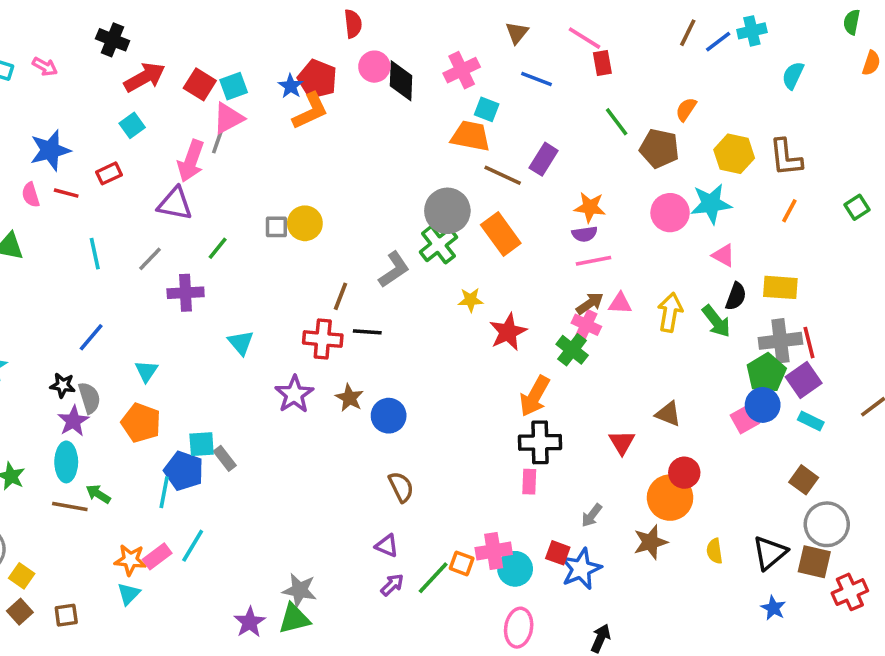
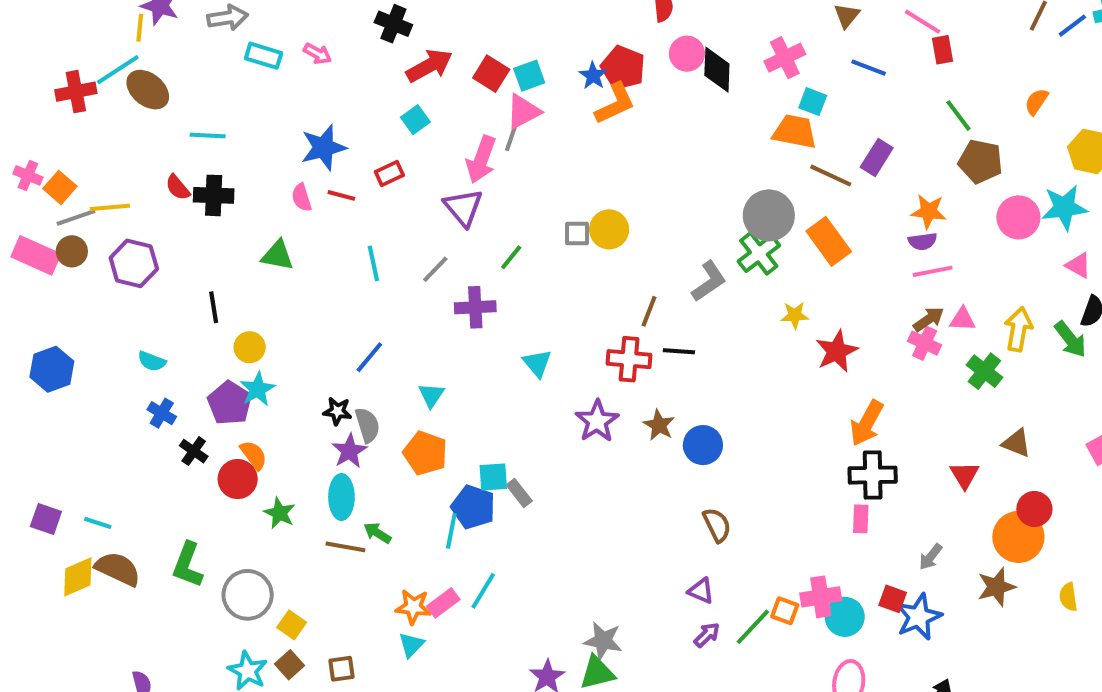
brown pentagon: (659, 148) -> (980, 161), moved
purple triangle: (175, 204) -> (463, 207), turned 39
green cross: (572, 350) -> (984, 371), moved

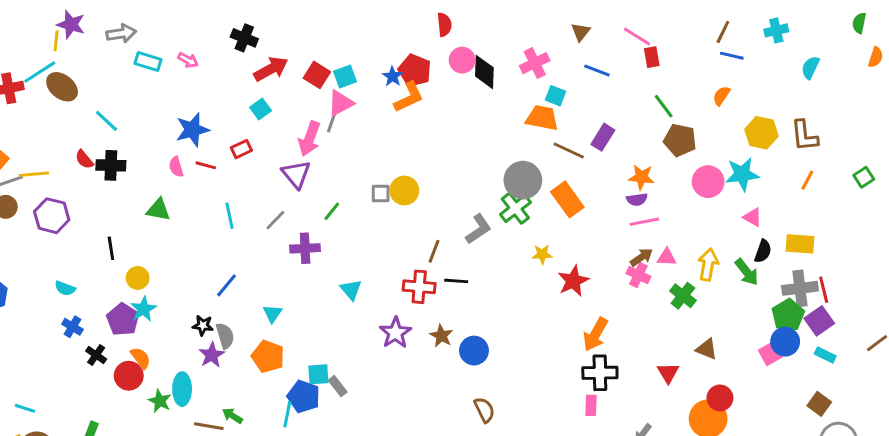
blue line: (1072, 26) -> (732, 56), moved, turned 50
cyan line: (208, 136) -> (106, 121), turned 40
cyan ellipse: (341, 497) -> (182, 389), moved

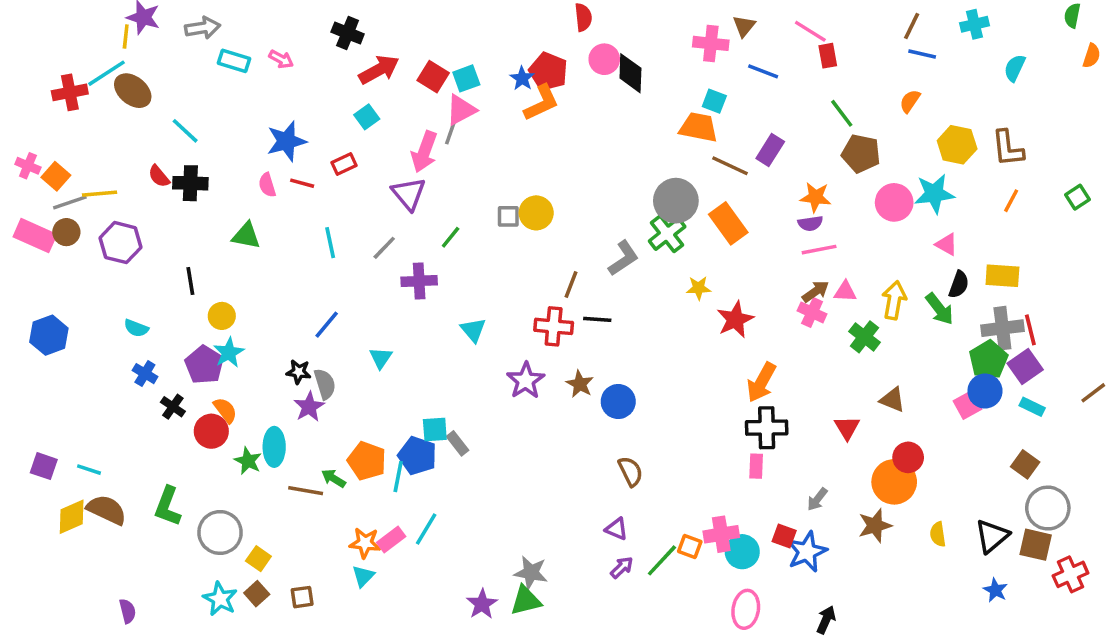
pink cross: (535, 63) -> (711, 43), moved, turned 32
orange pentagon: (268, 356) -> (367, 461), moved

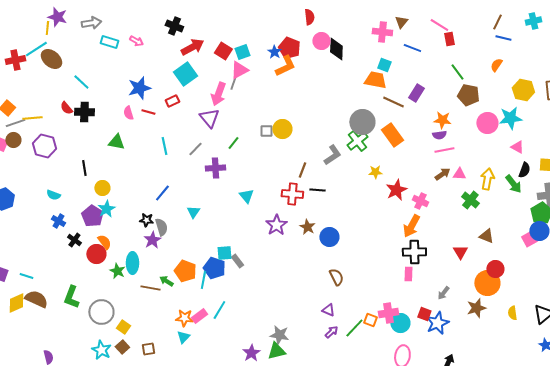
cyan square: (367, 117) -> (185, 74), size x1.6
pink cross: (812, 312) -> (420, 201), moved

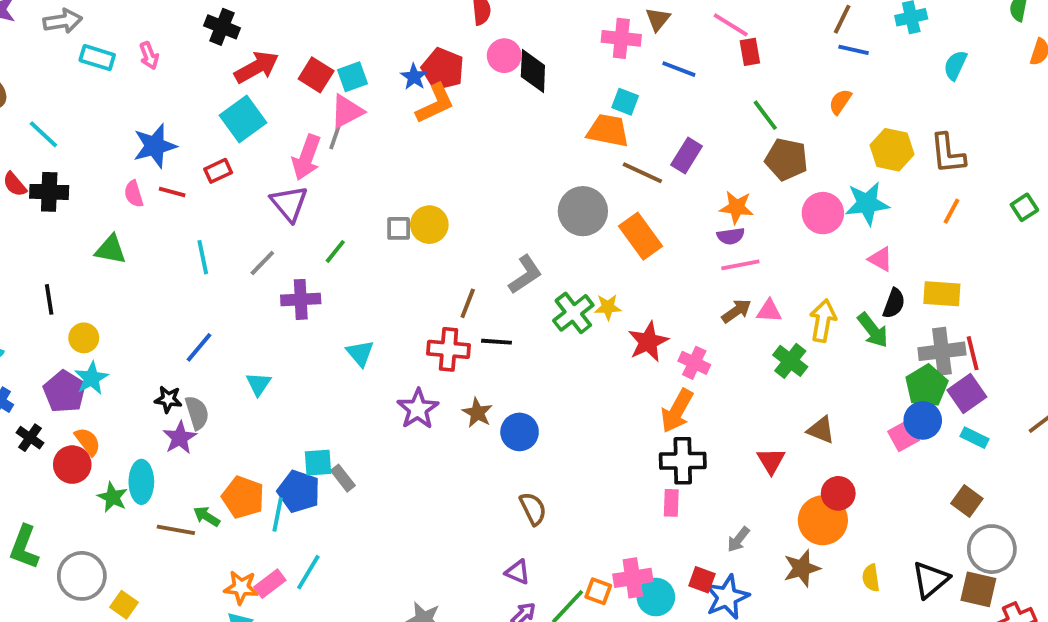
pink arrow: (136, 41) -> (149, 56), turned 40
green cross: (357, 141) -> (573, 313), moved

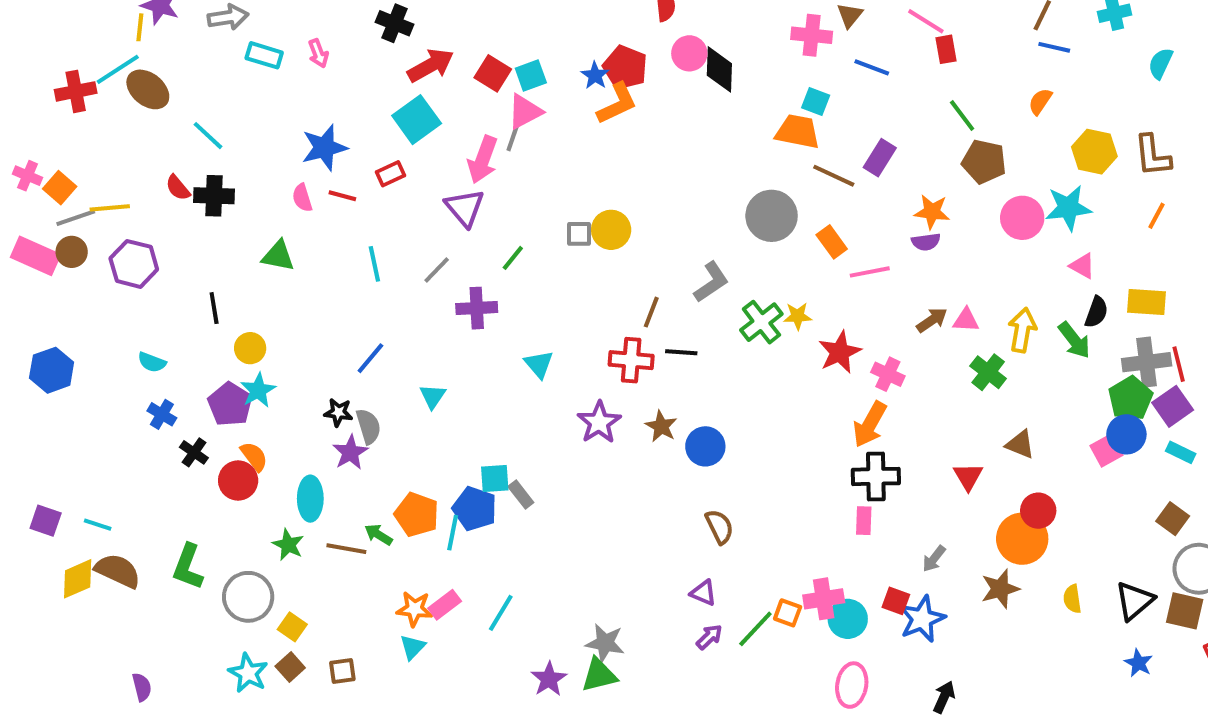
orange rectangle: (640, 236) -> (832, 242), size x0.7
pink line: (740, 265) -> (870, 272), moved
green star: (113, 497) -> (288, 545), moved
cyan line: (308, 572) -> (501, 613), moved

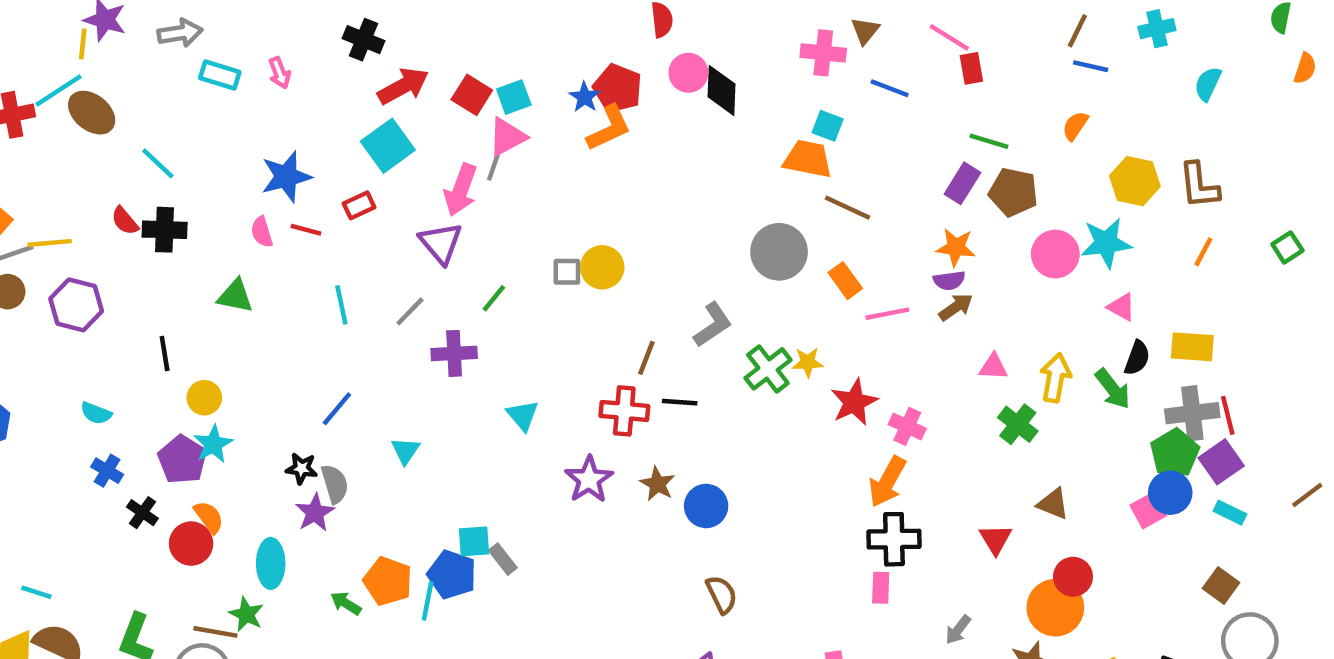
green line: (962, 116) -> (989, 141), turned -36
purple rectangle: (880, 158) -> (962, 183), moved
brown arrow: (932, 320) -> (956, 307), moved
brown line: (346, 549) -> (215, 632), moved

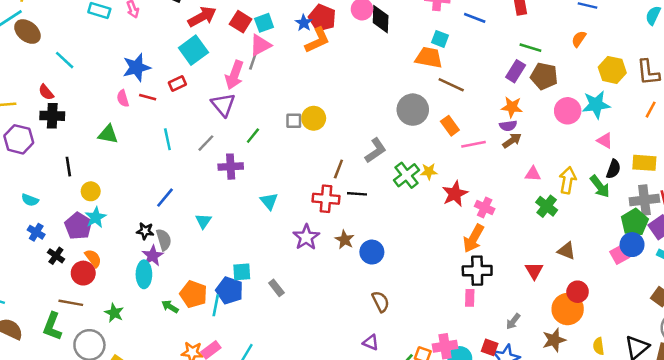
black cross: (165, 230) -> (52, 116), moved
gray rectangle: (503, 559) -> (276, 288), moved
cyan ellipse: (271, 563) -> (144, 274), moved
brown line: (215, 632) -> (71, 303), moved

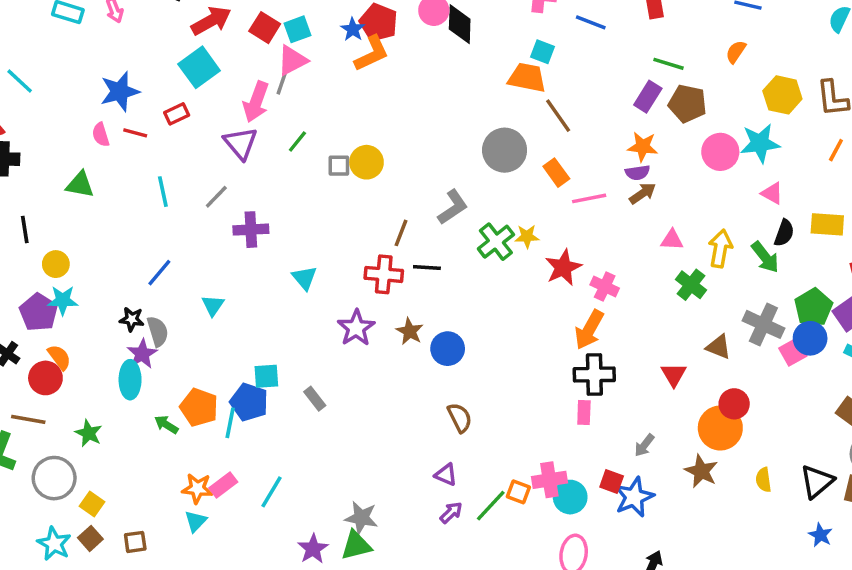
brown line: (451, 85) -> (558, 116), turned 30
green line: (253, 136) -> (297, 142), moved
gray cross: (644, 200) -> (763, 324), moved, turned 32
cyan star: (96, 217) -> (63, 300), turned 30
brown star: (554, 340) -> (701, 471), turned -30

